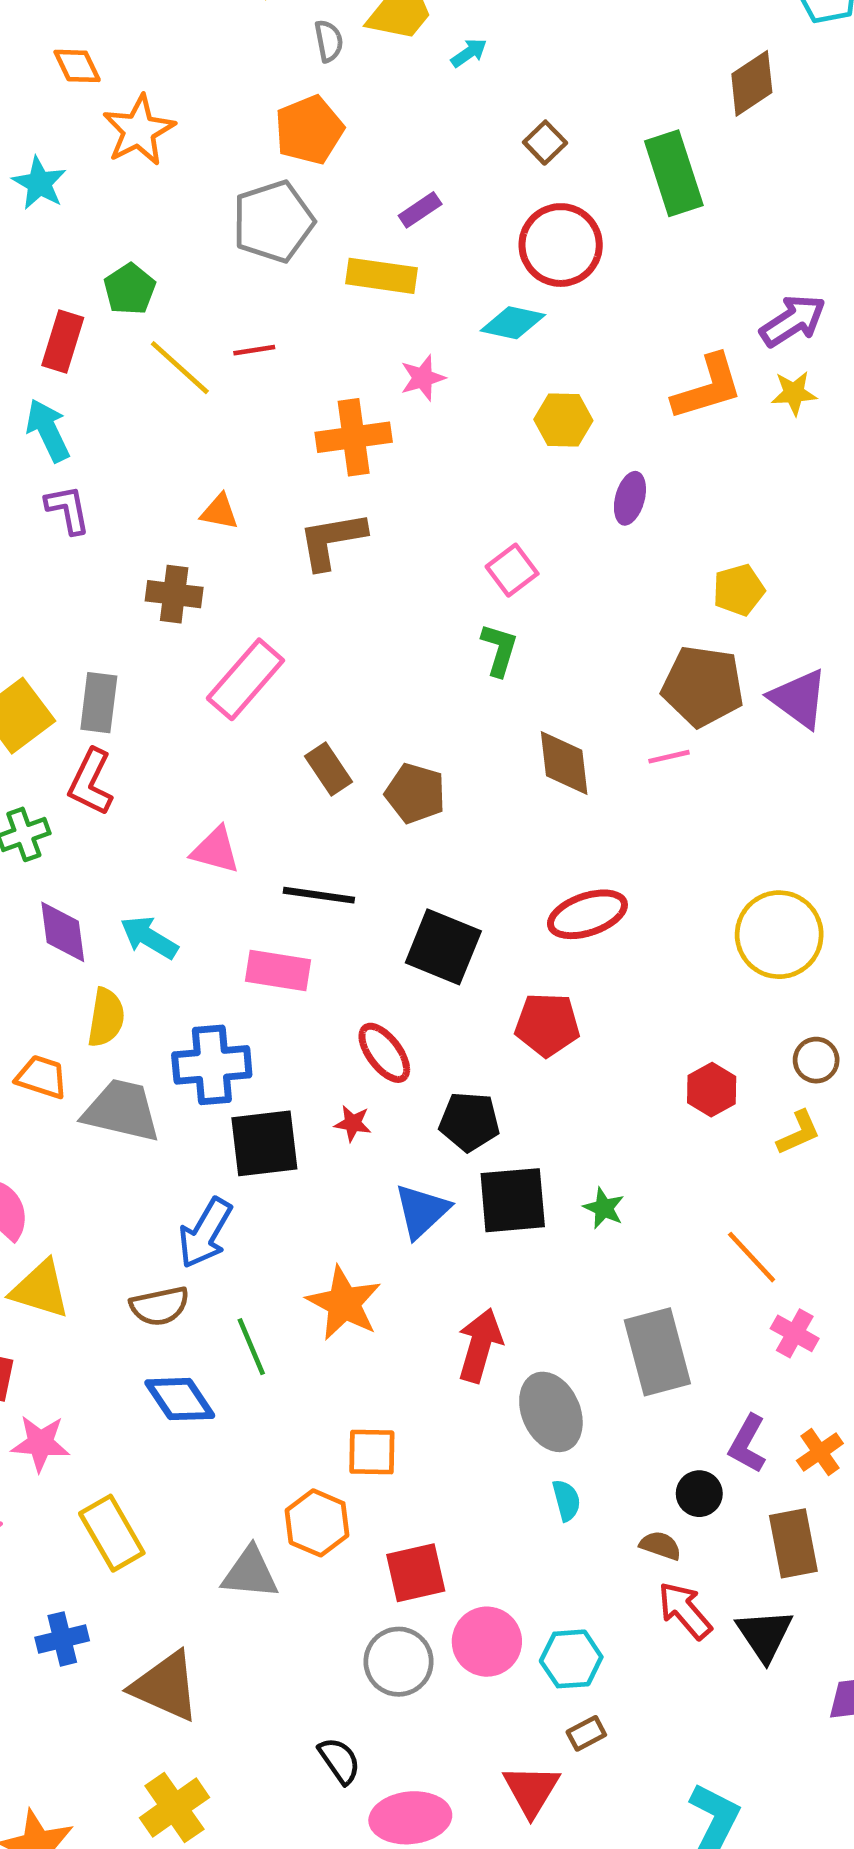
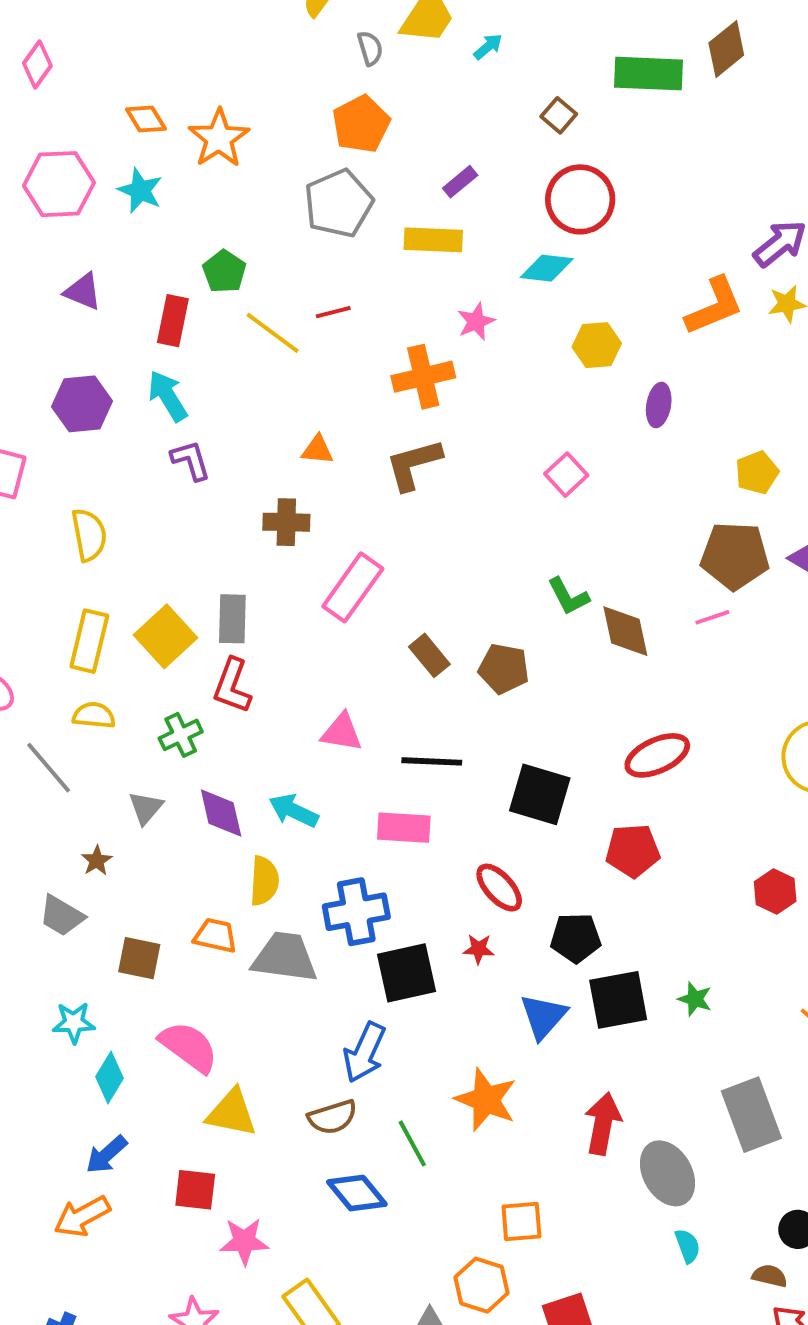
orange diamond: (77, 66) -> (146, 119), moved
green rectangle: (674, 173) -> (648, 74), moved, turned -64
green L-shape: (499, 650) -> (568, 596), moved, turned 141

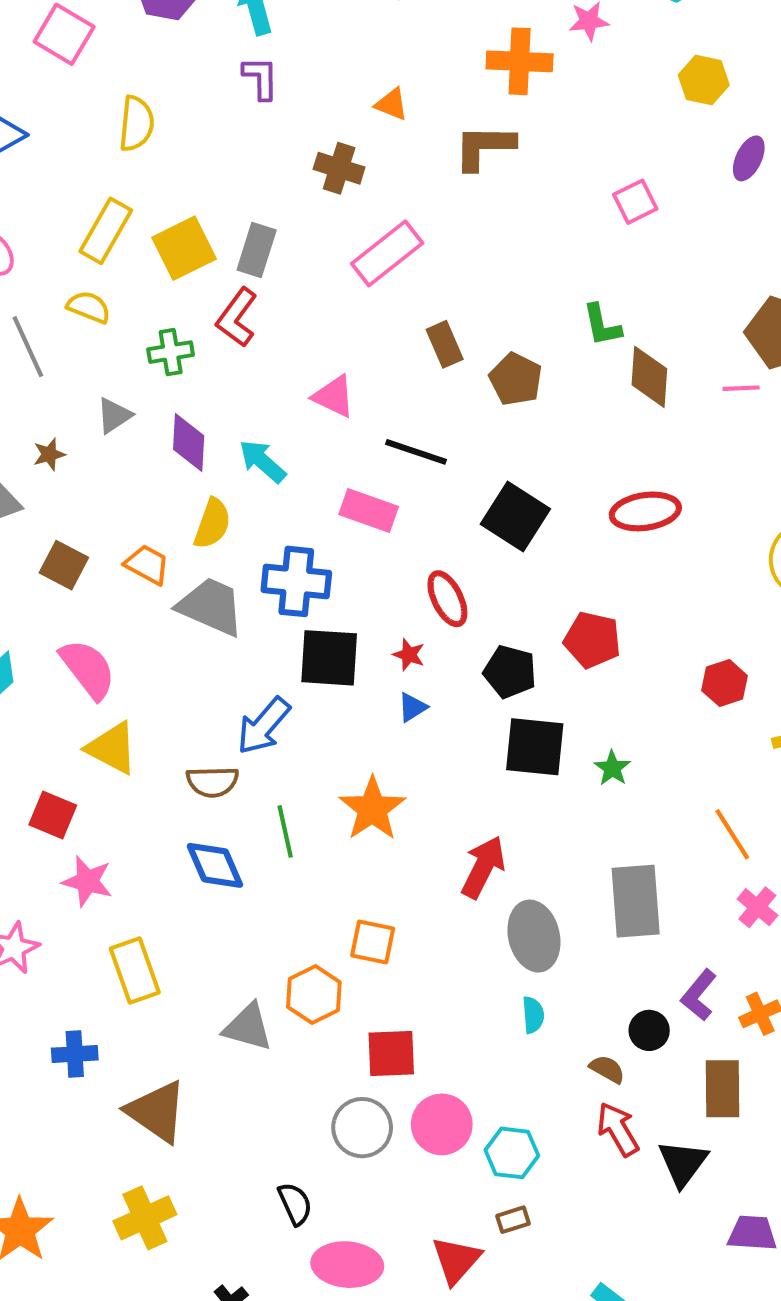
red pentagon: (633, 851) -> (592, 640), moved
blue triangle: (543, 1016) -> (412, 707), moved, size x0.6

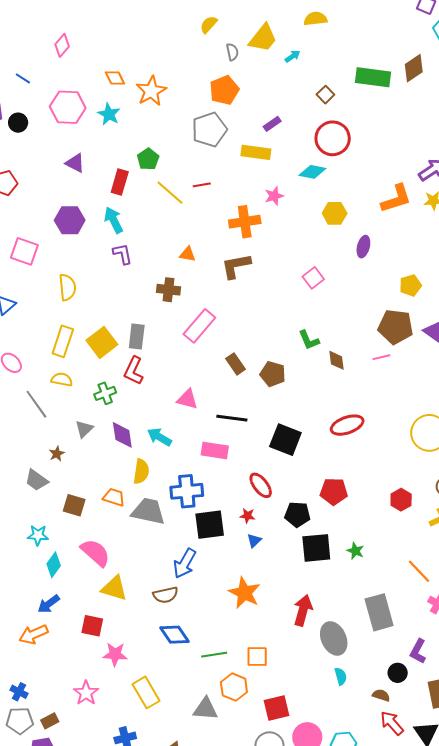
brown diamond: (649, 377) -> (336, 360), size x0.7
green line: (285, 831) -> (214, 655), moved, turned -75

